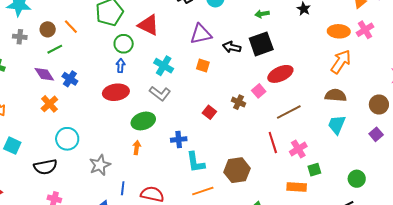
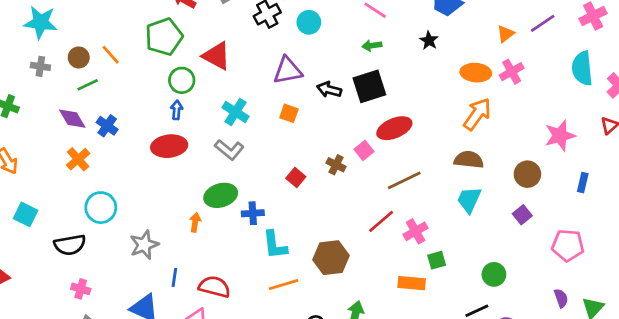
green ellipse: (143, 121) -> (221, 195), moved
red line: (273, 143) -> (381, 221), turned 65

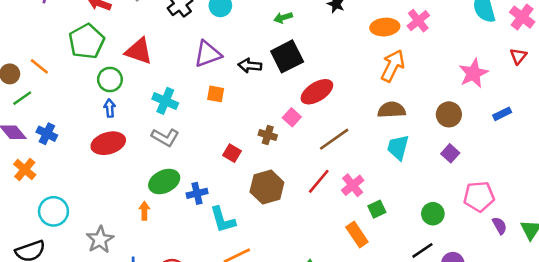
blue rectangle: (583, 183) -> (502, 114), turned 60
pink pentagon: (568, 245) -> (479, 196), moved
brown hexagon: (331, 258) -> (267, 187), moved
orange rectangle: (412, 283) -> (357, 235), turned 60

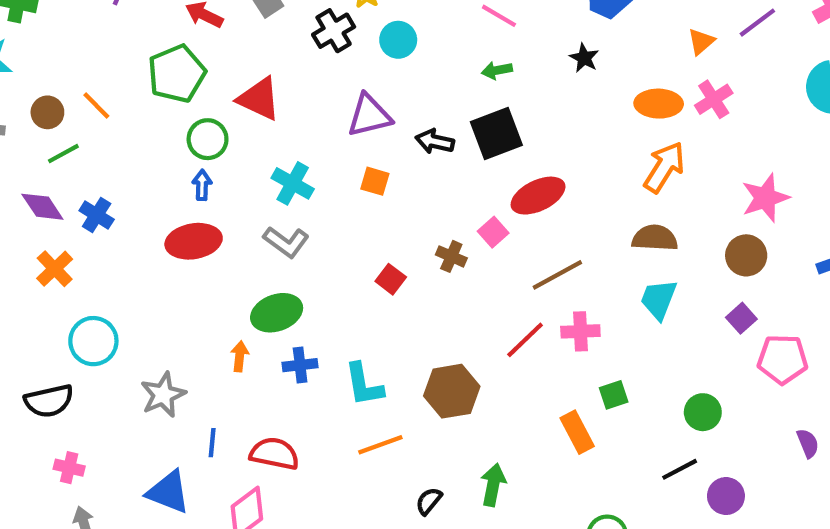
pink star: (473, 73) -> (765, 198), moved
pink cross: (353, 185) -> (580, 331), moved, turned 30
brown hexagon: (267, 187) -> (452, 391), moved
blue cross: (197, 193) -> (300, 365), moved
pink pentagon: (479, 196) -> (783, 359), moved

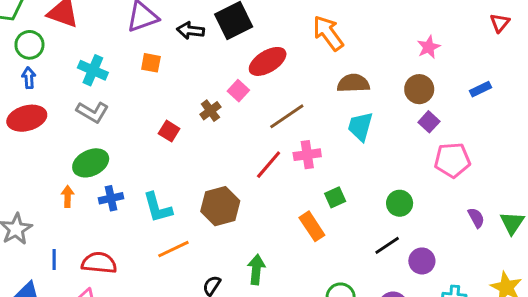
orange arrow: (664, 167) -> (328, 33), moved, turned -63
pink star: (765, 198) -> (429, 47), size x0.7
brown cross: (451, 256) -> (210, 111), turned 36
purple square: (741, 318) -> (429, 122), moved

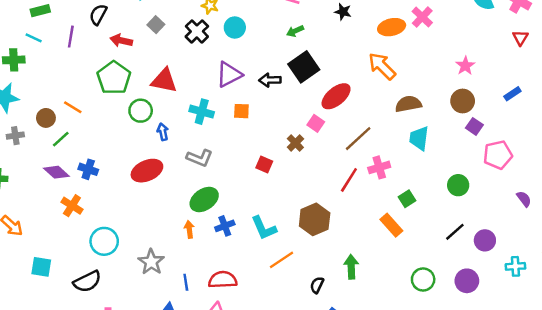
cyan cross: (93, 70) -> (202, 112), moved
blue arrow: (29, 78) -> (163, 132), moved
green circle: (400, 203) -> (458, 185), moved

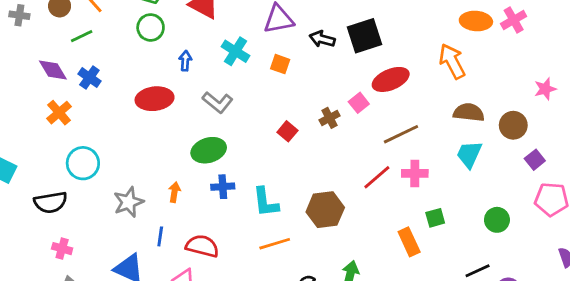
brown circle: (463, 101) -> (513, 125), moved
green circle: (141, 111) -> (151, 27), moved
green line: (61, 139) -> (82, 36), moved
orange arrow: (189, 229) -> (174, 192), moved

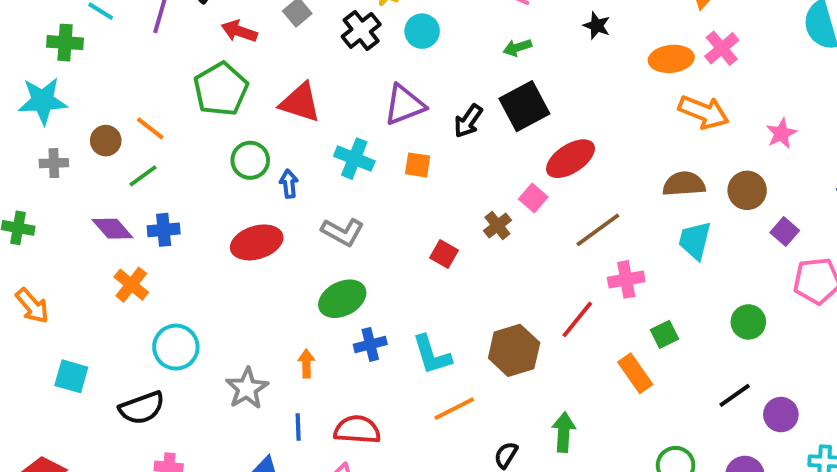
green circle: (151, 27) -> (250, 160), moved
black arrow: (322, 39) -> (468, 121), turned -60
orange arrow: (452, 61) -> (704, 112), moved, turned 150
blue cross: (89, 77) -> (164, 230), turned -30
red line: (377, 177) -> (577, 319), moved

